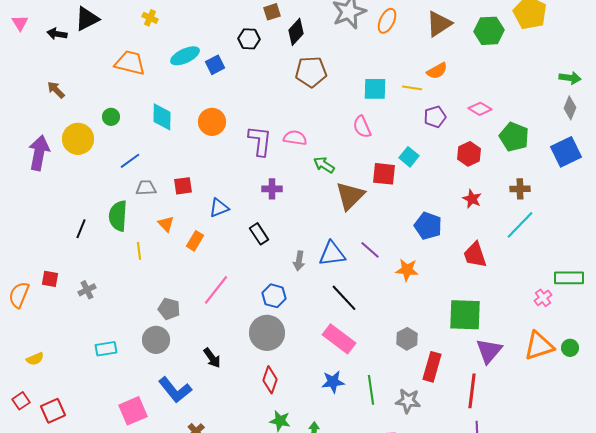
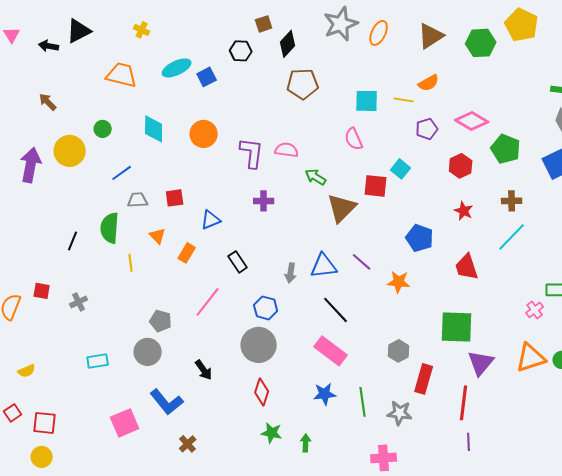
pink diamond: (480, 109) -> (472, 121), size x1.4
black rectangle: (259, 234) -> (238, 262), moved
red square: (53, 411) -> (45, 423), turned 30

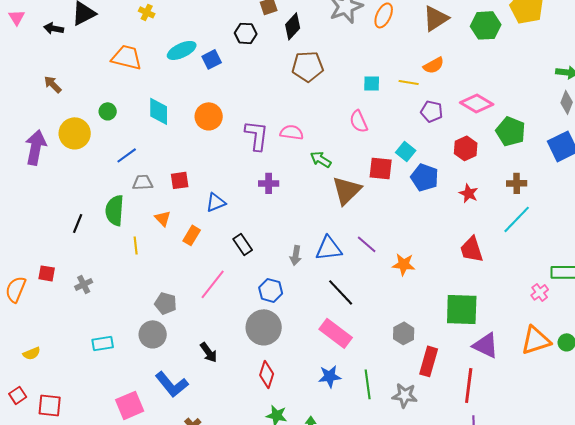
cyan square: (367, 101) -> (372, 83), size x0.7
purple pentagon: (427, 129) -> (432, 111), turned 30
blue pentagon: (420, 238) -> (425, 177), moved
purple triangle: (481, 363) -> (486, 345), turned -44

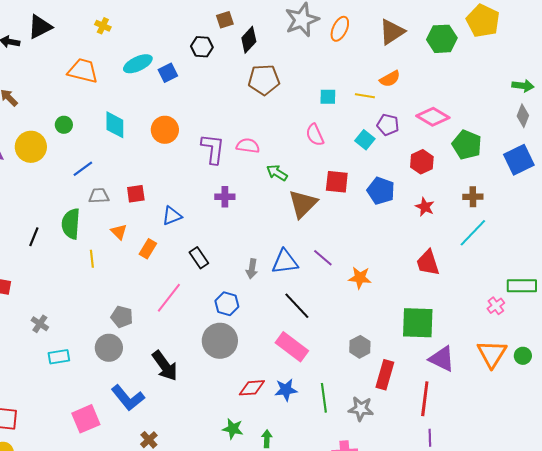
cyan square: (406, 151) -> (365, 140), moved
gray cross: (84, 284) -> (40, 324), moved, turned -30
orange triangle: (536, 340) -> (492, 354), turned -40
black arrow: (209, 352) -> (165, 366), size x1.5
red diamond: (267, 374) -> (252, 388), moved, turned 68

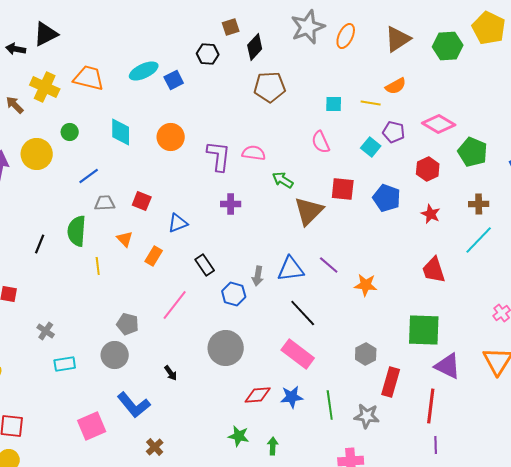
yellow cross: (103, 26) -> (45, 87), moved, size x1.8
red square: (136, 194) -> (142, 201), turned 30
blue hexagon: (227, 304) -> (234, 294), moved
black arrow: (165, 366) -> (171, 373), size x0.5

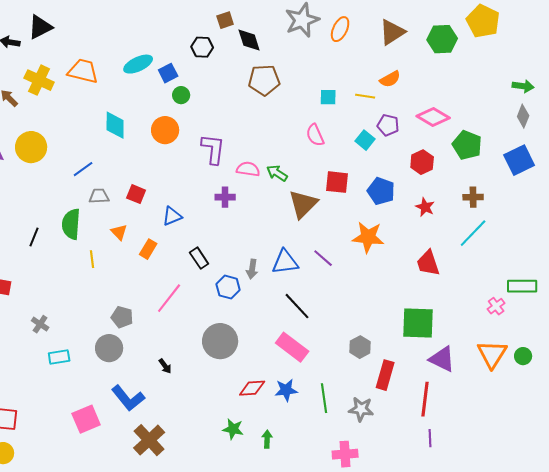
black diamond: (255, 47) -> (249, 40), turned -60
green circle: (70, 132) -> (181, 95), moved
pink semicircle: (254, 153) -> (248, 169), moved
orange star: (366, 285) -> (368, 237), moved, size x1.4
brown cross: (155, 447) -> (149, 440), size x1.8

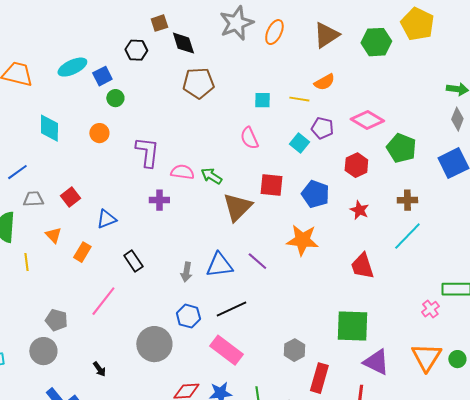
orange circle: (165, 130) -> (99, 133), size x0.7
red square: (136, 194) -> (70, 197), turned 30
blue hexagon: (228, 287) -> (188, 316), moved
black line: (297, 306) -> (231, 309), turned -72

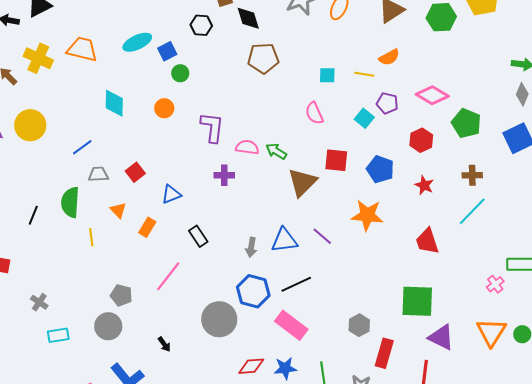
blue hexagon: (188, 316) -> (253, 291), size x1.4

